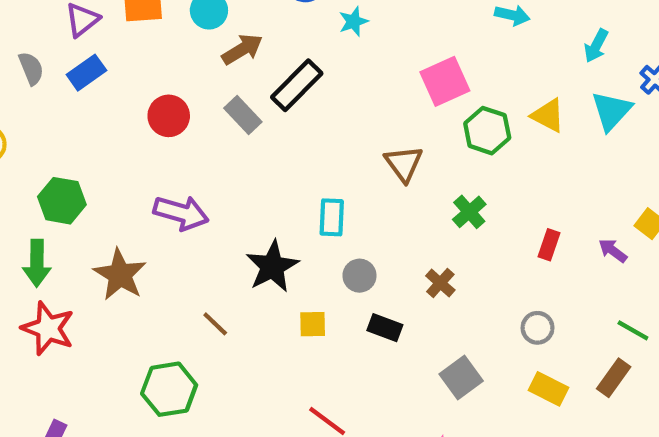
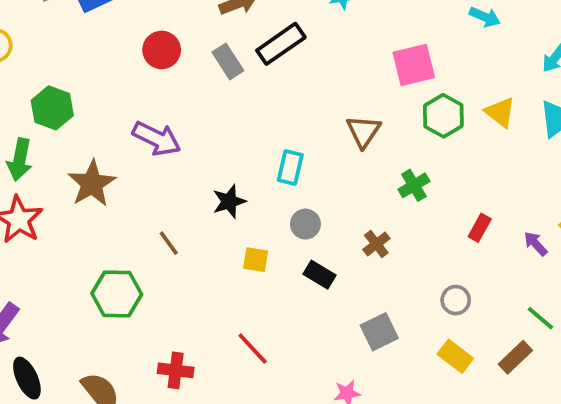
black star: (272, 266) -> (229, 201), size x0.7

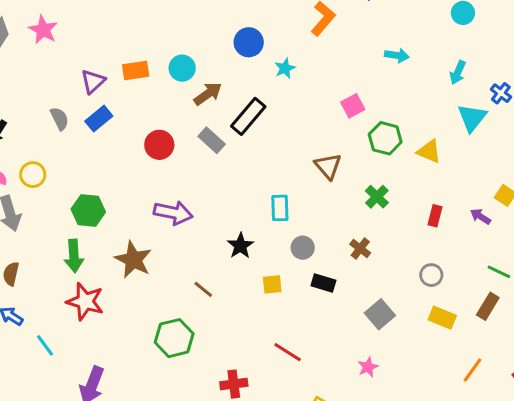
pink square: (414, 65) -> (353, 106), size x0.7
yellow triangle: (500, 112) -> (429, 151), moved

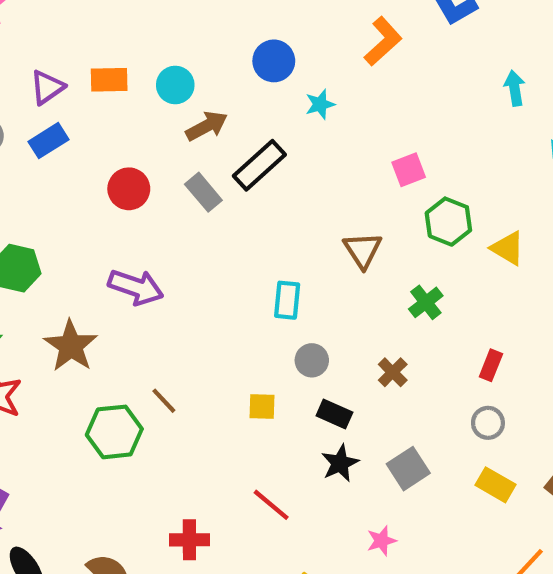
cyan arrow: (397, 55) -> (515, 88), moved, turned -115
red rectangle: (435, 216) -> (491, 365), moved
black star: (240, 246) -> (340, 463), moved
green hexagon: (174, 338) -> (114, 432), moved

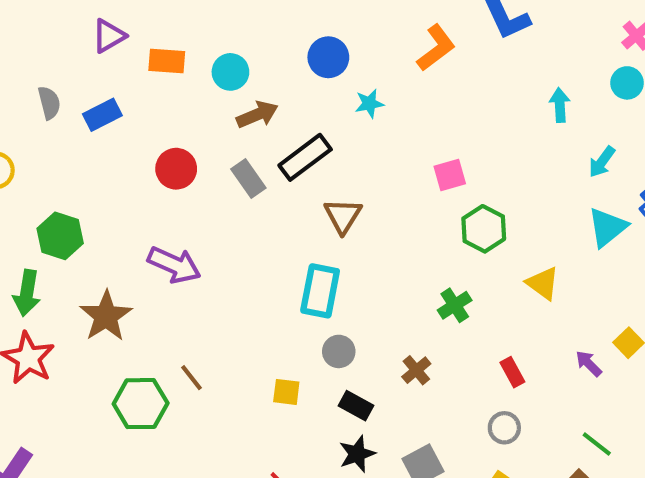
purple triangle: (47, 87) -> (109, 36), moved
yellow triangle: (508, 248) -> (543, 283), moved
brown triangle: (363, 250) -> (343, 216), moved
cyan rectangle: (287, 300) -> (320, 291), size x1.4
red rectangle: (491, 365) -> (512, 372), turned -56

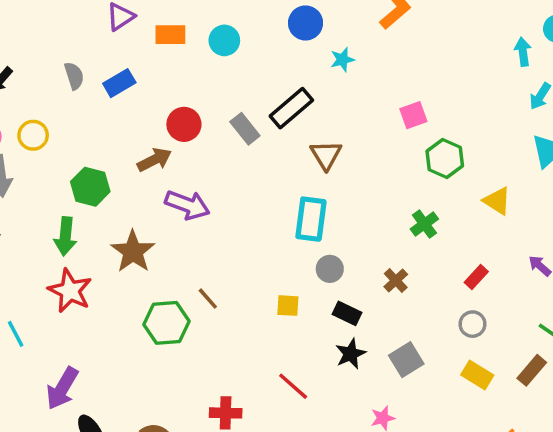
cyan arrow: (560, 105) -> (523, 52), moved
brown arrow: (257, 115) -> (154, 160), moved
red rectangle: (512, 372) -> (476, 277), turned 75

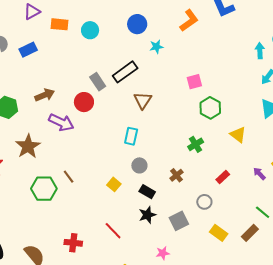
red circle: (184, 124) -> (84, 102), moved
cyan rectangle: (311, 219) -> (131, 136), size x0.7
yellow square: (288, 306) -> (114, 184), turned 32
gray circle: (473, 324) -> (204, 202), moved

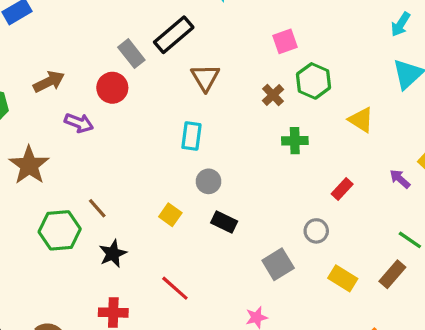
purple arrow: (61, 122) -> (79, 123), size x0.7
green cross: (196, 144) -> (295, 141), turned 35
brown cross: (177, 175) -> (273, 95), moved
black star: (147, 215) -> (113, 254), moved

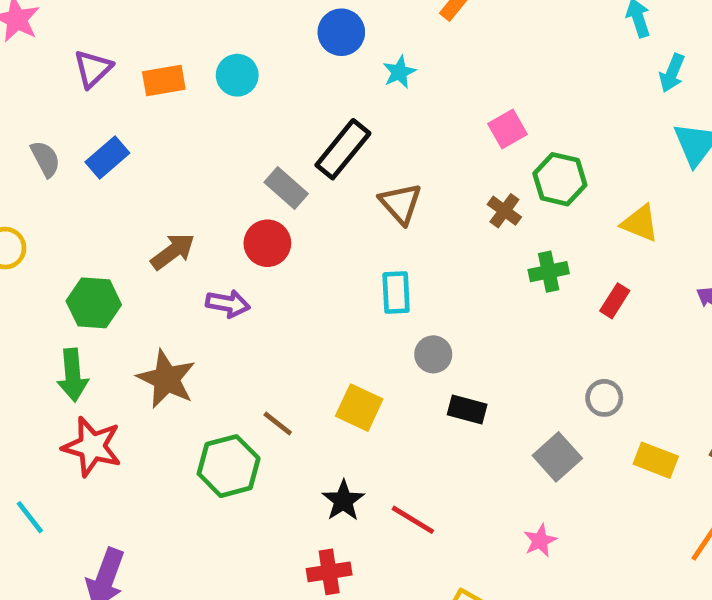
red rectangle: (342, 189) -> (615, 301), moved
yellow square: (170, 215) -> (359, 408), moved, size x1.4
black star: (113, 254) -> (343, 501), moved

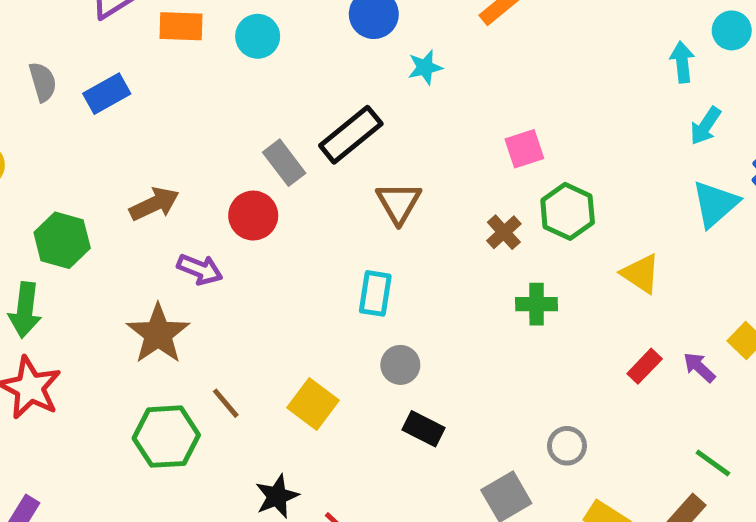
red rectangle: (615, 301) -> (645, 366), moved
brown star: (166, 379) -> (158, 334), moved

